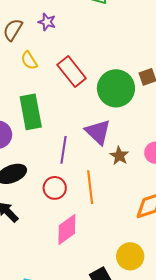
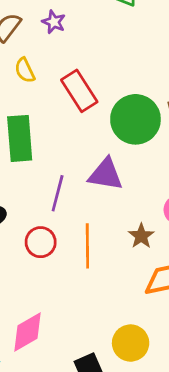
purple triangle: (98, 132) -> (106, 174), turned -40
brown star: (119, 156) -> (141, 236), moved
pink diamond: (67, 230) -> (28, 332), moved

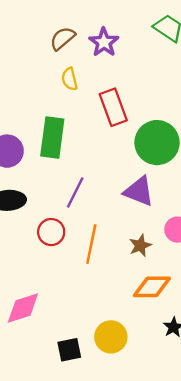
purple star: (54, 22) -> (104, 42), size x1.4
purple triangle: (106, 174) -> (139, 191), moved

